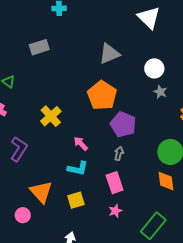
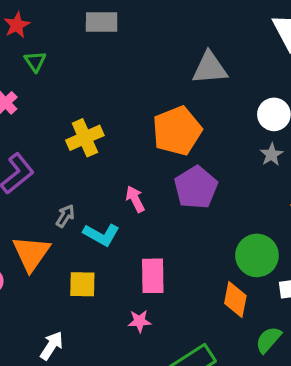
pink arrow: (81, 144) -> (135, 199), moved
gray arrow: (119, 153) -> (65, 216), moved

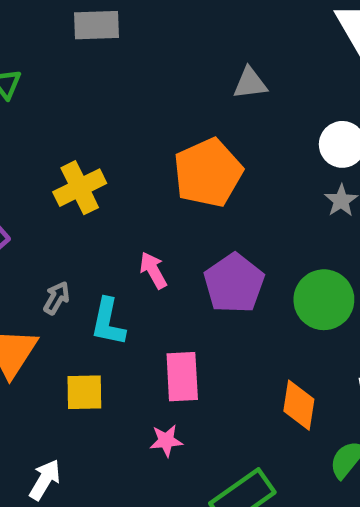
gray triangle: (210, 68) -> (250, 83), size x0.7
purple pentagon: (196, 188) -> (234, 283), moved
cyan L-shape: (101, 235) -> (108, 322), turned 75
green circle: (257, 255) -> (324, 300), moved

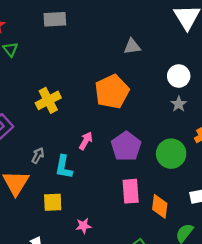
pink arrow: (153, 270) -> (86, 141), turned 60
pink rectangle: (182, 377) -> (131, 191), moved
pink star: (166, 441) -> (83, 226), moved

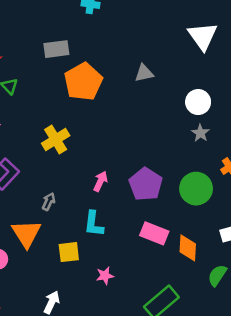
orange pentagon: (112, 92) -> (83, 82), moved
cyan L-shape: (64, 167) -> (94, 224), moved
pink rectangle: (131, 191) -> (154, 233), turned -60

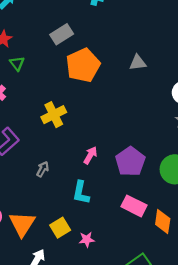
gray rectangle: (56, 49) -> (62, 34), turned -30
orange triangle: (26, 234) -> (22, 224), moved
yellow square: (69, 252) -> (60, 228), moved, turned -30

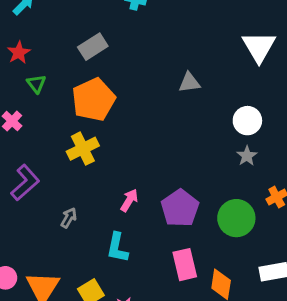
orange pentagon: (83, 65) -> (94, 100), moved
pink rectangle: (134, 206) -> (185, 265), turned 50

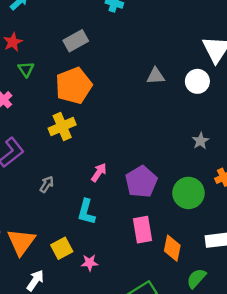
white circle: (247, 121) -> (197, 81), moved

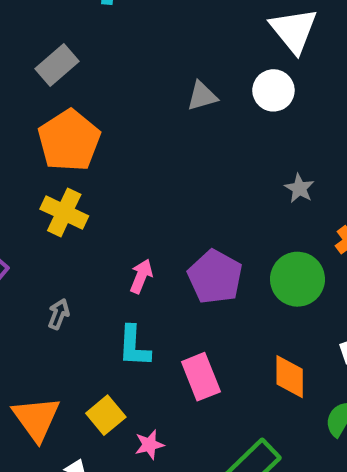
yellow cross: (62, 126) -> (64, 212), turned -30
pink rectangle: (143, 230) -> (201, 377), moved
pink star: (90, 263) -> (149, 445), moved

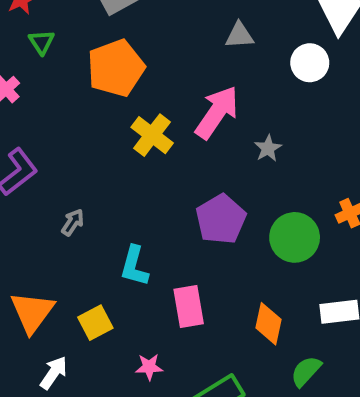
gray triangle: (202, 96) -> (239, 35), moved
gray star: (299, 188) -> (268, 148), moved
yellow cross: (64, 212) -> (152, 135), moved
pink arrow: (141, 276) -> (217, 112), moved, size x1.8
pink star: (149, 445) -> (149, 367), moved

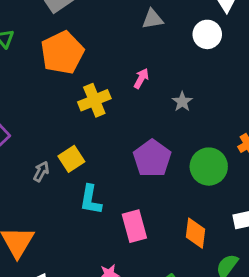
pink arrow: (217, 112) -> (141, 78), size x0.5
yellow cross: (152, 135) -> (94, 100), turned 36
yellow square: (95, 323) -> (71, 159), moved

